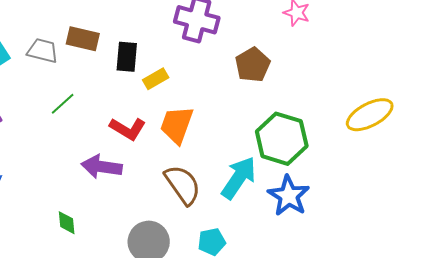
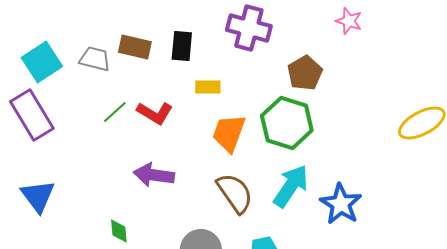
black rectangle: (127, 57) -> (182, 46), moved
yellow rectangle: (156, 79) -> (208, 87), turned 30
red L-shape: (128, 129) -> (155, 113), moved
green hexagon: (282, 139) -> (287, 123), moved

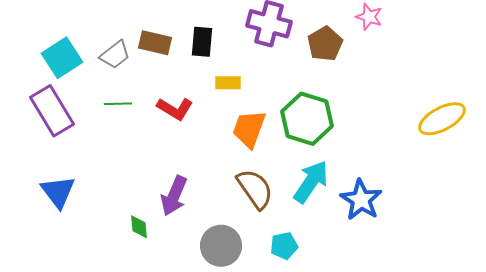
gray trapezoid: (95, 59) -> (115, 55), turned 128
brown pentagon: (305, 73) -> (325, 44), moved
green line: (115, 112) -> (118, 104), moved, turned 40
purple arrow: (154, 175) -> (174, 196), moved, turned -75

